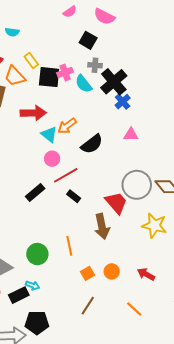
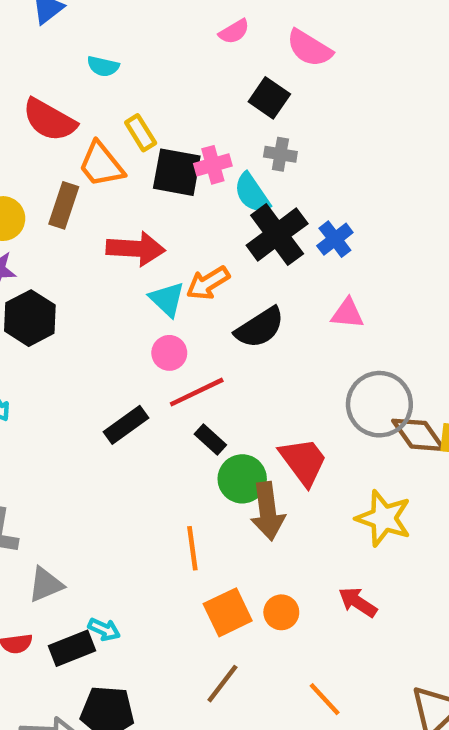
black cross: (114, 82) -> (277, 235), moved
gray circle: (137, 185) -> (379, 404), moved
green circle: (37, 254) -> (242, 479), moved
orange square: (88, 273) -> (228, 612), size x1.5
red arrow: (146, 274) -> (358, 602), moved

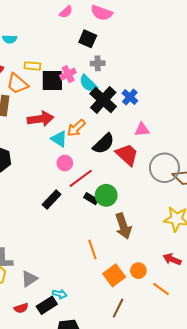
yellow rectangle: (141, 133) -> (32, 66), turned -42
red trapezoid: (303, 461) -> (127, 155), moved
green circle: (242, 479) -> (106, 195), moved
orange line: (325, 699) -> (161, 289), moved

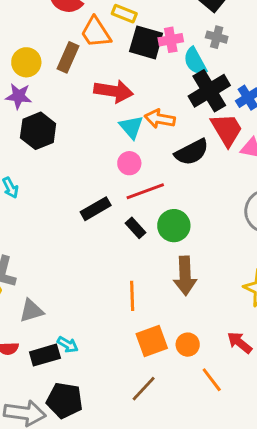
orange arrow: (76, 128) -> (160, 119), turned 36
red trapezoid: (127, 155) -> (227, 130), moved
black rectangle: (91, 199) -> (136, 228), moved

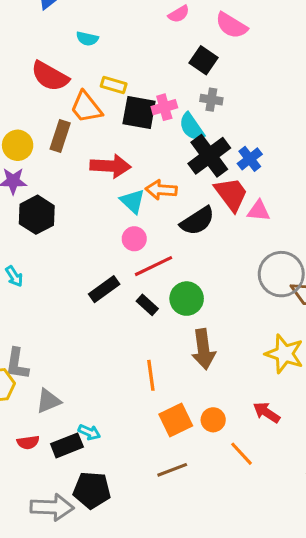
brown line: (144, 389) -> (172, 470), turned 32

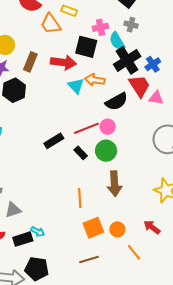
black square: (139, 112) -> (86, 47), moved
brown rectangle: (60, 136) -> (30, 62), moved
pink circle: (134, 239) -> (108, 127), moved

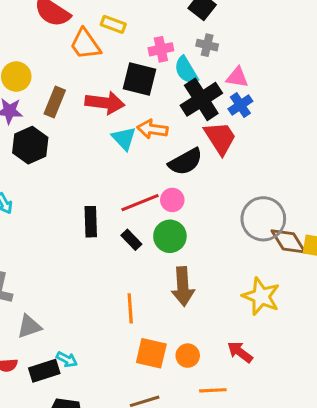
pink triangle: (156, 98) -> (237, 77), moved
black rectangle: (54, 141) -> (91, 222), turned -60
orange square: (93, 228) -> (151, 353), turned 35
orange line: (134, 252) -> (213, 390), turned -54

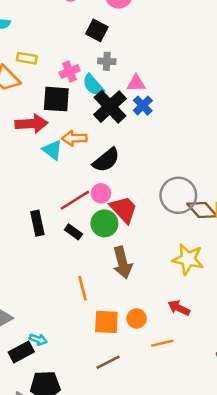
red trapezoid: (220, 138) -> (124, 209), moved

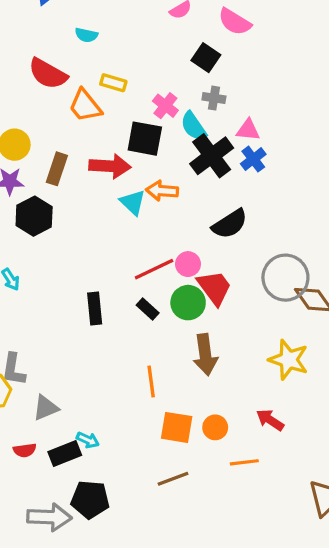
pink cross: (70, 72) -> (165, 106), turned -36
black semicircle: (106, 160) -> (230, 224), moved
black rectangle: (37, 223) -> (95, 308), moved

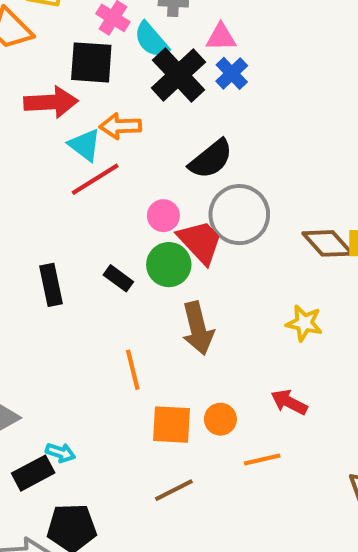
red line: (154, 269) -> (95, 179), moved
gray circle: (285, 278) -> (239, 215), moved
yellow star: (289, 360) -> (304, 323), size x0.7

